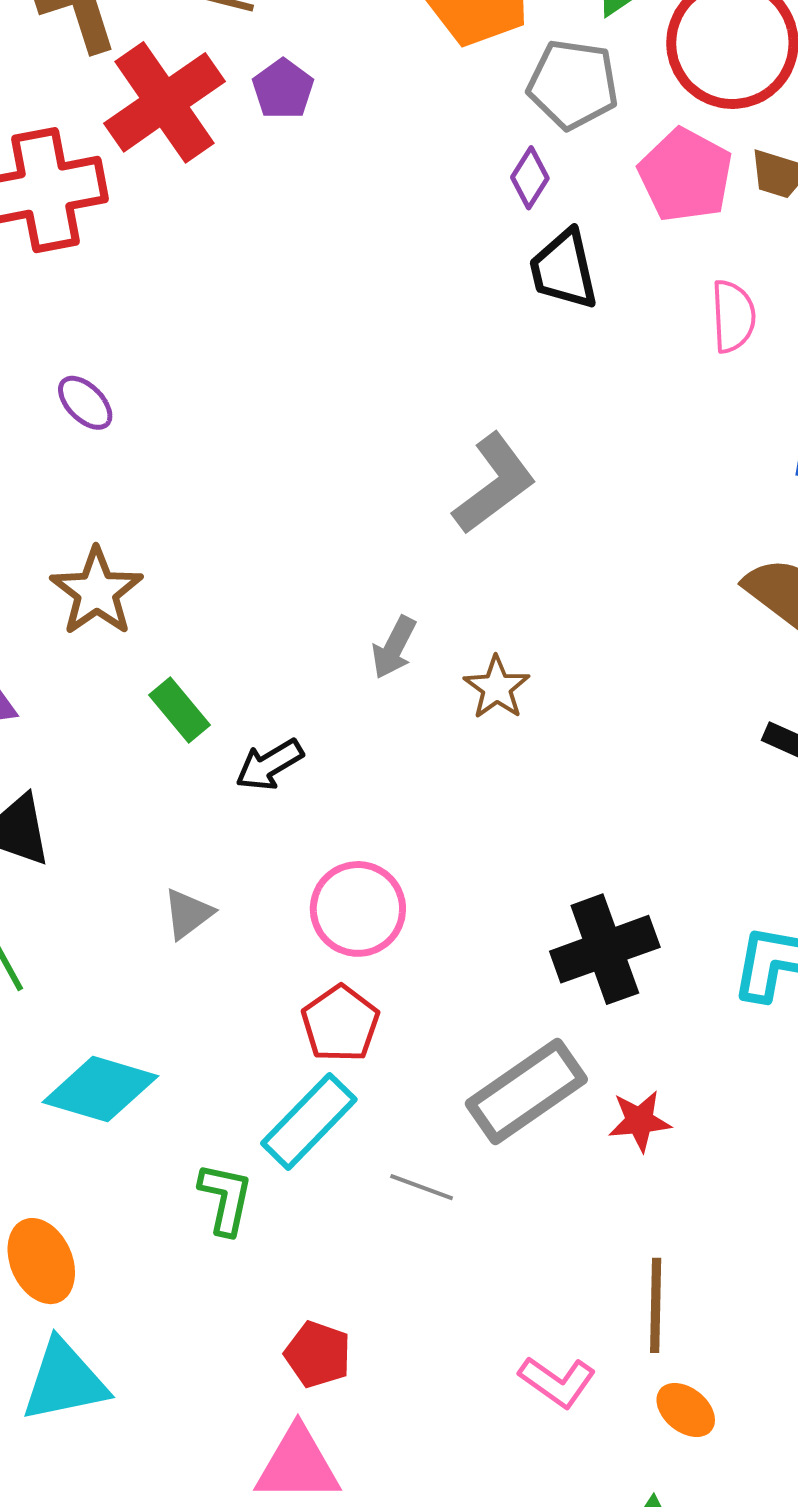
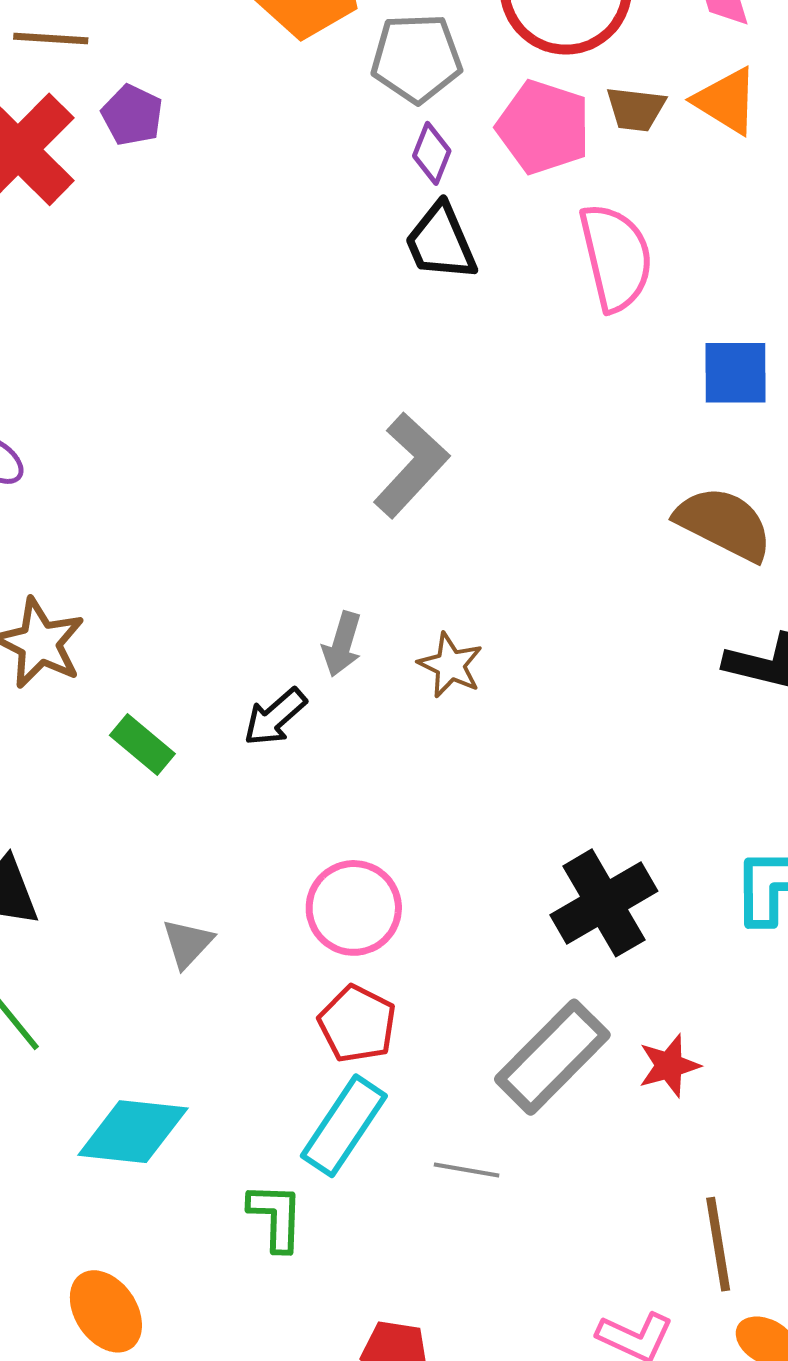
purple diamond: (530, 178) -> (432, 153), moved
pink semicircle: (733, 316) -> (616, 257), size x1.5
black arrow: (269, 765) -> (275, 717), moved

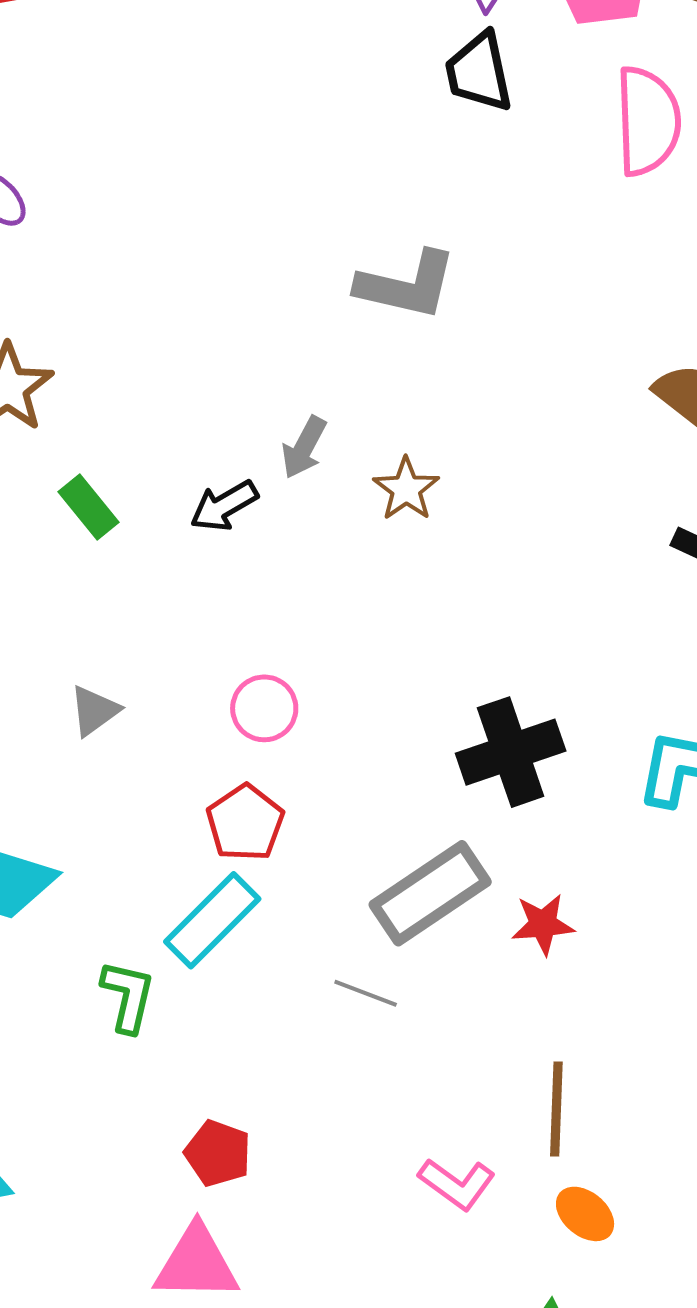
gray L-shape: (411, 465) -> (407, 285), turned 49
pink circle: (354, 908) -> (264, 708), size x0.7
gray line: (467, 1170) -> (366, 993), moved

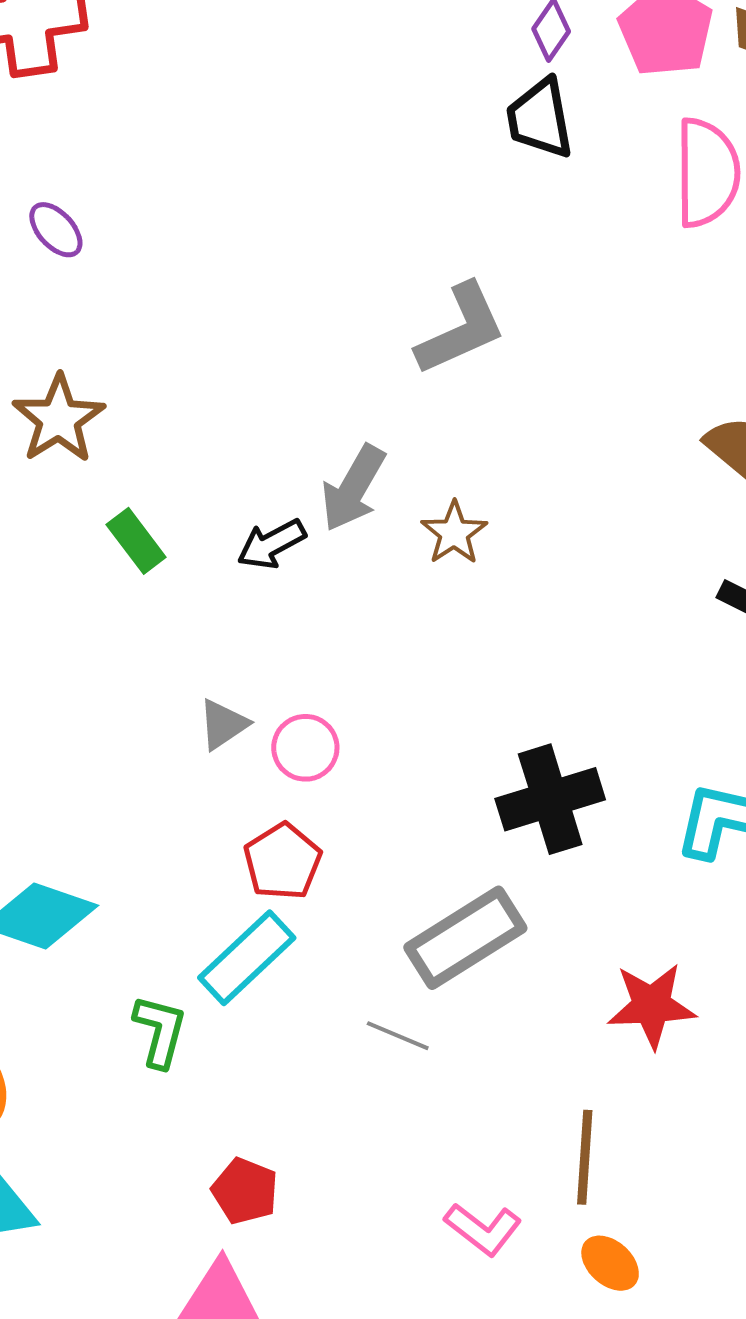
gray L-shape: (407, 285) -> (461, 329), turned -39
gray arrow: (304, 447) -> (353, 488), size x1.4
gray triangle: (94, 711) -> (223, 724), moved
red star: (543, 924) -> (652, 1005), moved, size x1.4

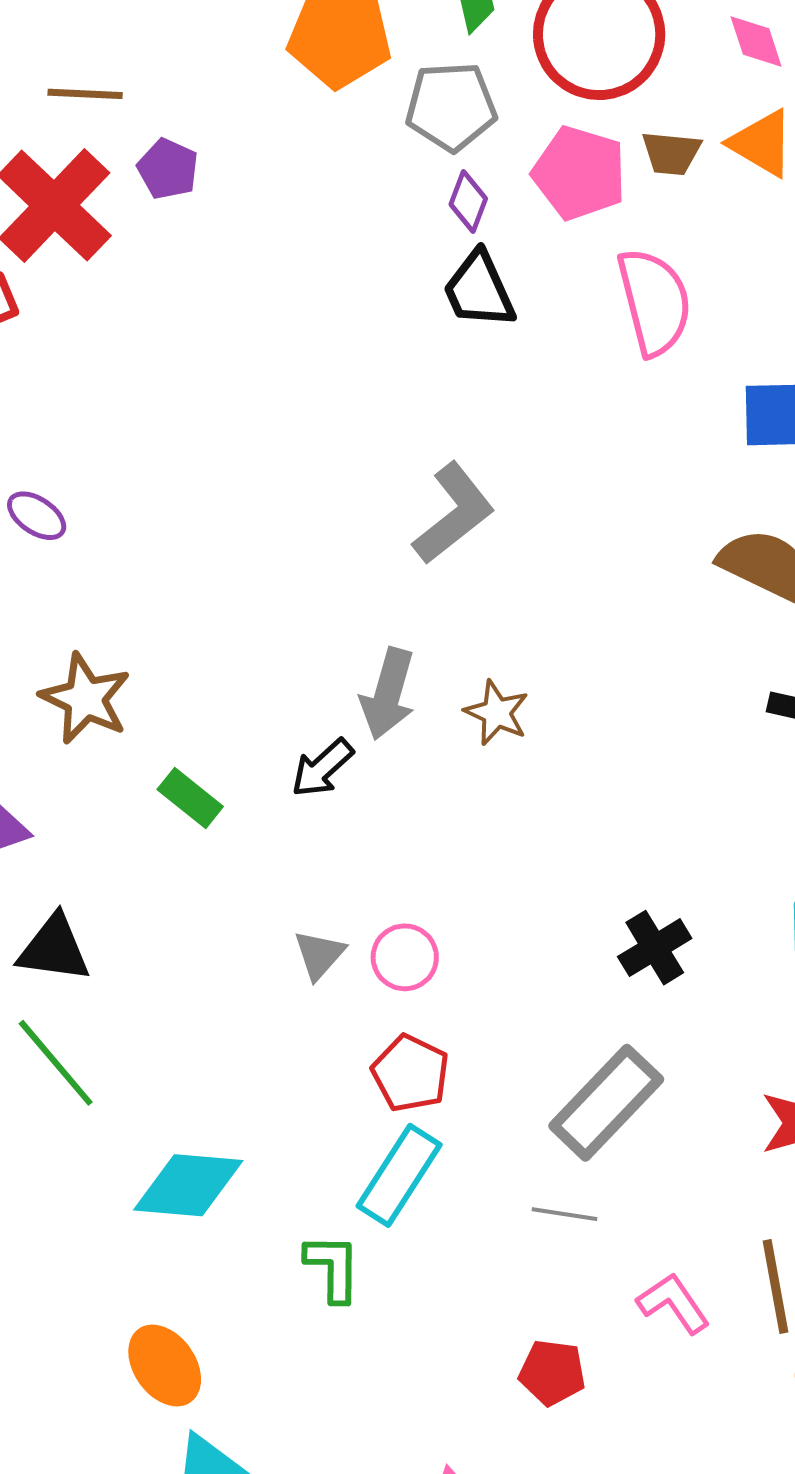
black cross: (550, 799) -> (655, 948), size x0.7
red pentagon: (245, 1191) -> (552, 1372), moved
pink L-shape: (483, 1229) -> (673, 1303), moved, turned -148

